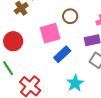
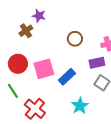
pink square: (50, 33) -> (44, 69), moved

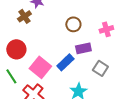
purple rectangle: (97, 63) -> (83, 48), moved
pink square: (44, 69) -> (40, 67), moved, turned -35

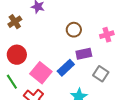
brown cross: (24, 16) -> (15, 22), moved

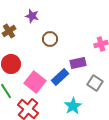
brown circle: (74, 30) -> (50, 39), moved

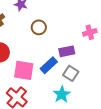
pink square: (35, 82) -> (24, 70), turned -30
gray square: (95, 83) -> (71, 73), moved

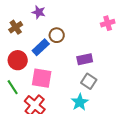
pink cross: (90, 32) -> (108, 23), moved
blue rectangle: (49, 65) -> (41, 47), moved

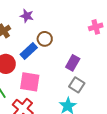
purple rectangle: (85, 59) -> (73, 63), turned -49

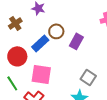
purple rectangle: (73, 63) -> (76, 41), moved

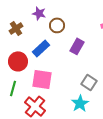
brown circle: (56, 31) -> (57, 25), moved
green line: (12, 83) -> (13, 88), turned 49

